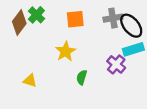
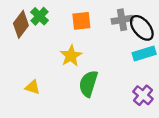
purple cross: (116, 64) -> (143, 95), moved
green semicircle: (82, 77) -> (88, 84), size x1.6

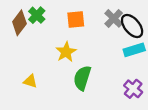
gray cross: (122, 20) -> (114, 18), turned -36

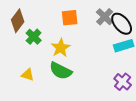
green cross: (37, 15) -> (34, 37), moved
green semicircle: (82, 78) -> (61, 71), moved, turned -80

